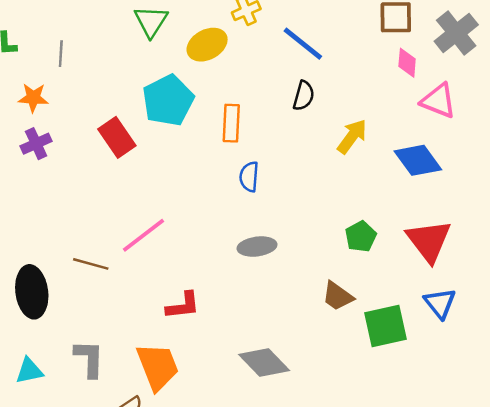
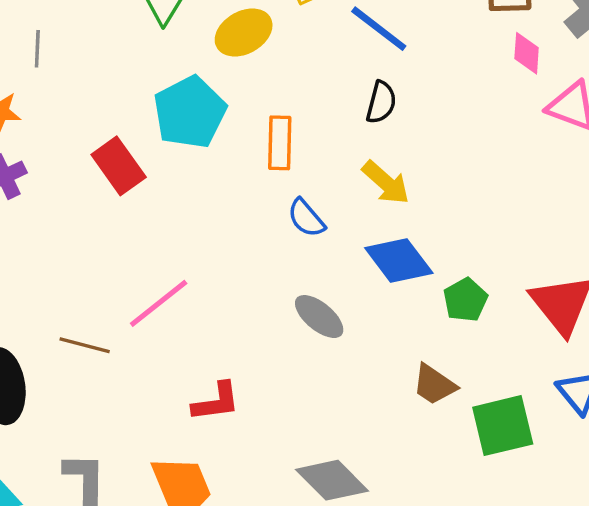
yellow arrow: (352, 136) -> (386, 183), moved, turned 96
blue diamond: (418, 160) -> (399, 260), moved
blue semicircle: (249, 177) -> (306, 218), turned -44
gray ellipse: (257, 247) -> (319, 317), turned 48

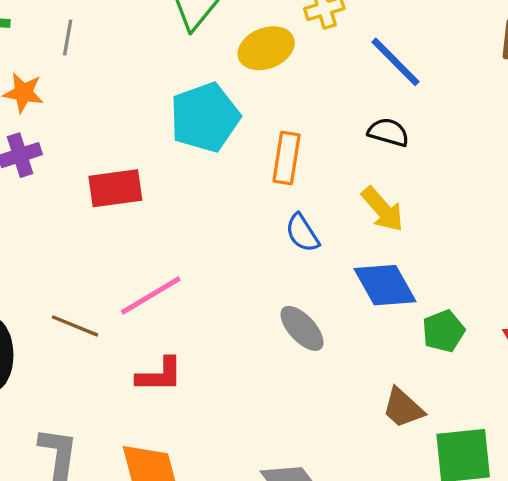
black semicircle: (381, 102) -> (388, 132), turned -96
red rectangle: (119, 166) -> (115, 188), moved, turned -70
red L-shape: (216, 402) -> (160, 375), moved

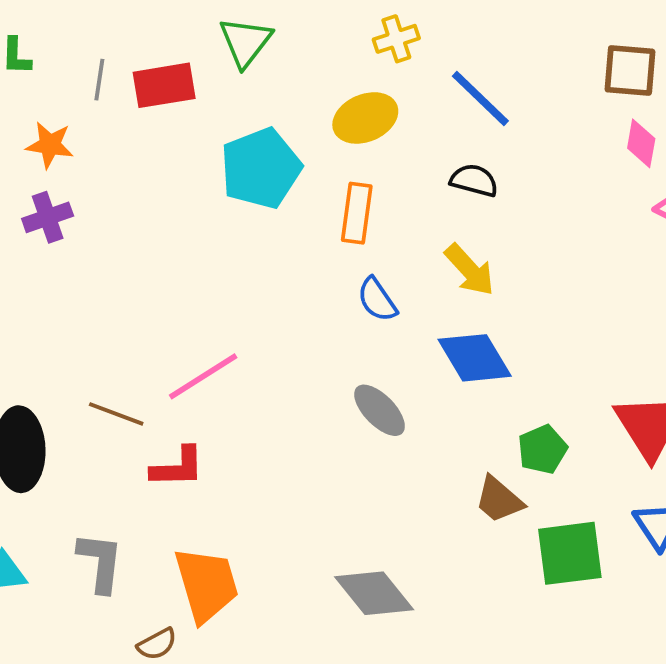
yellow ellipse: (266, 48) -> (365, 118), moved
red rectangle: (115, 188) -> (164, 85), moved
green pentagon: (443, 331) -> (542, 449), moved
red L-shape: (160, 375) -> (178, 467), moved

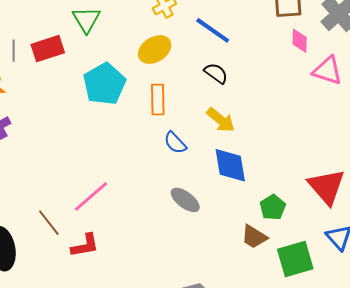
black semicircle: (474, 180) -> (216, 73), turned 30
blue diamond: (475, 358) -> (230, 165), turned 30
brown line: (116, 414) -> (49, 223), turned 40

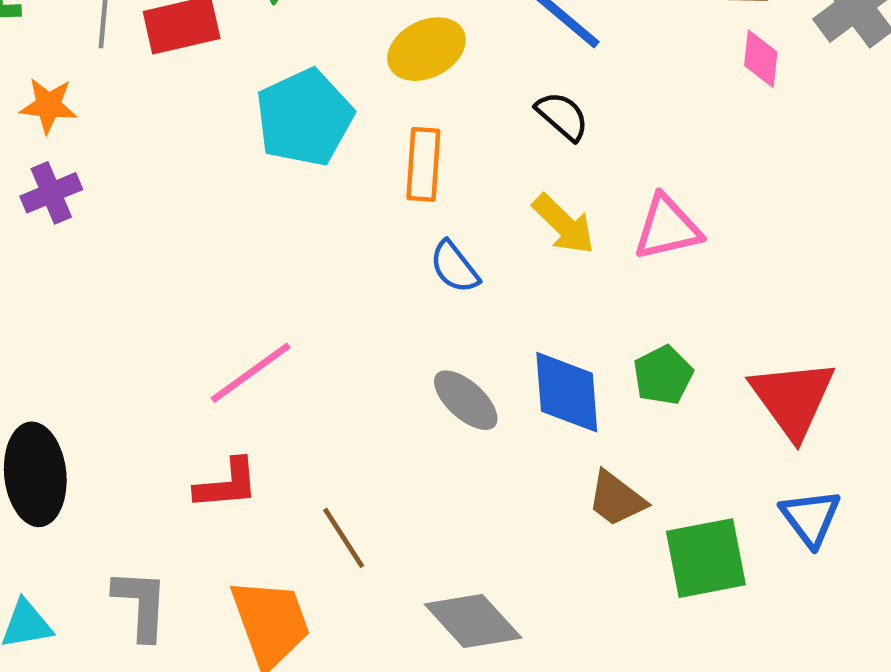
pink triangle: (327, 71) -> (667, 228), moved, turned -36
blue diamond: (230, 165) -> (567, 392), moved
green pentagon: (273, 207) -> (663, 375), moved
brown line: (49, 223) -> (344, 538), moved

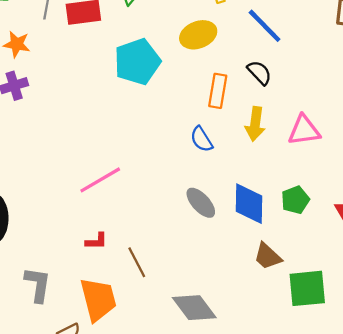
orange rectangle: (423, 164) -> (218, 91), moved
yellow arrow: (564, 224) -> (255, 124), turned 48
red L-shape: (227, 484) -> (96, 241), moved, size x0.7

